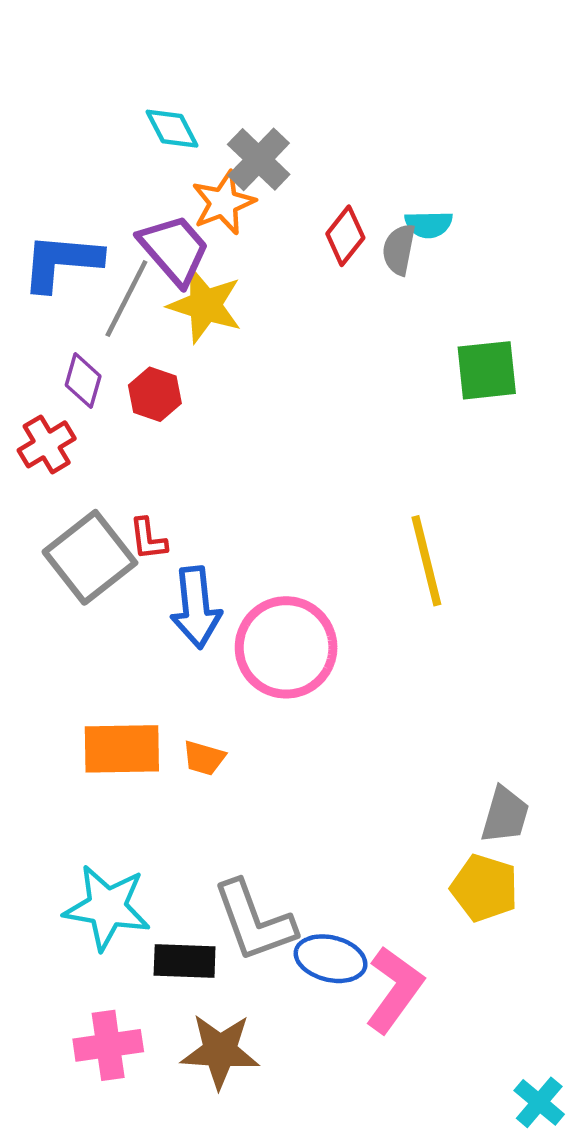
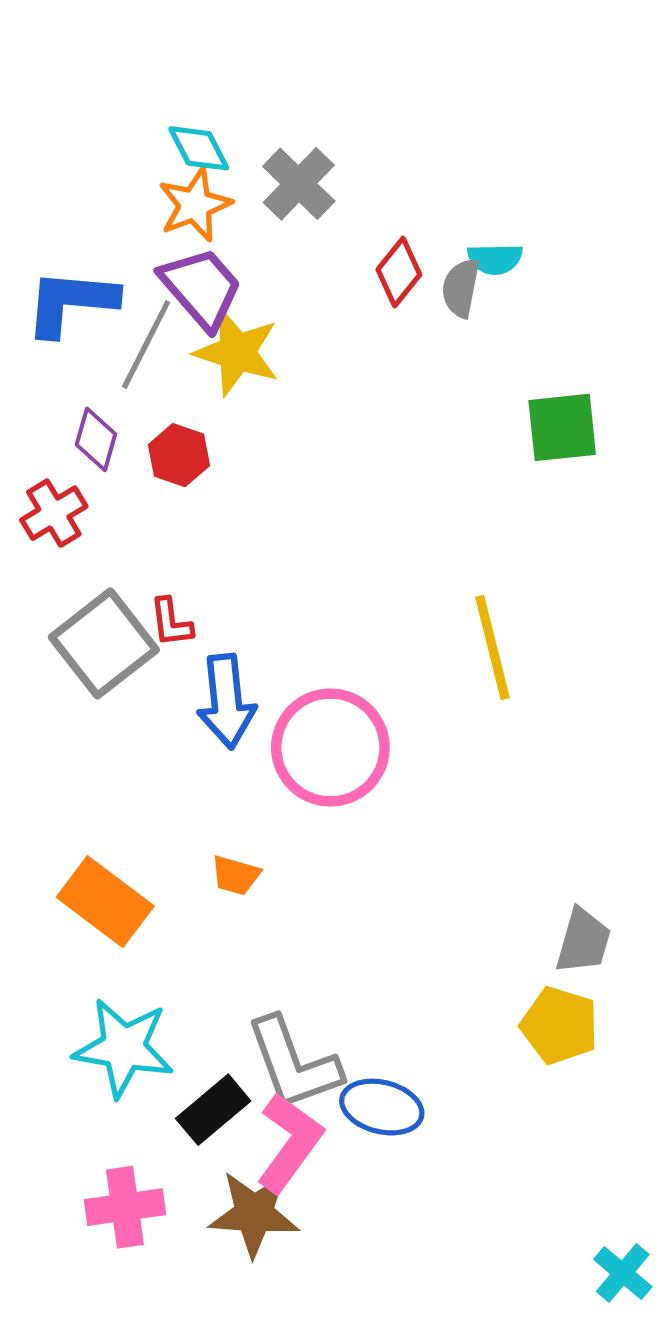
orange star: (223, 203) -> (195, 205), moved
orange rectangle: (122, 749) -> (105, 902), moved, turned 38
black rectangle: (185, 961) -> (213, 1110), turned -42
pink L-shape: (394, 989) -> (290, 1143), moved

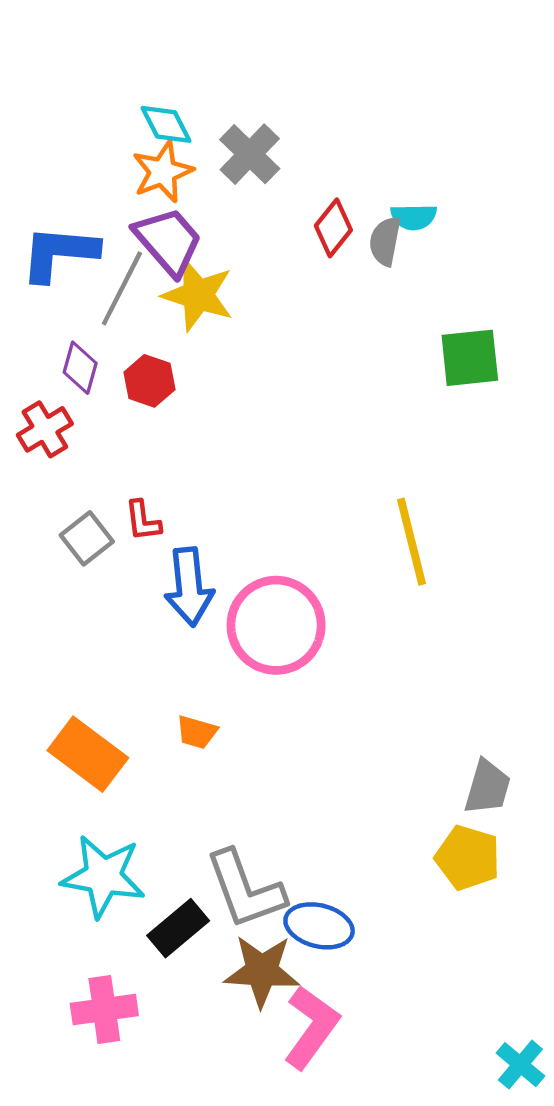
gray square: (104, 643) -> (87, 538), size x0.6
pink L-shape: (290, 1143) -> (311, 1027), moved
brown star: (254, 1214) -> (262, 971), moved

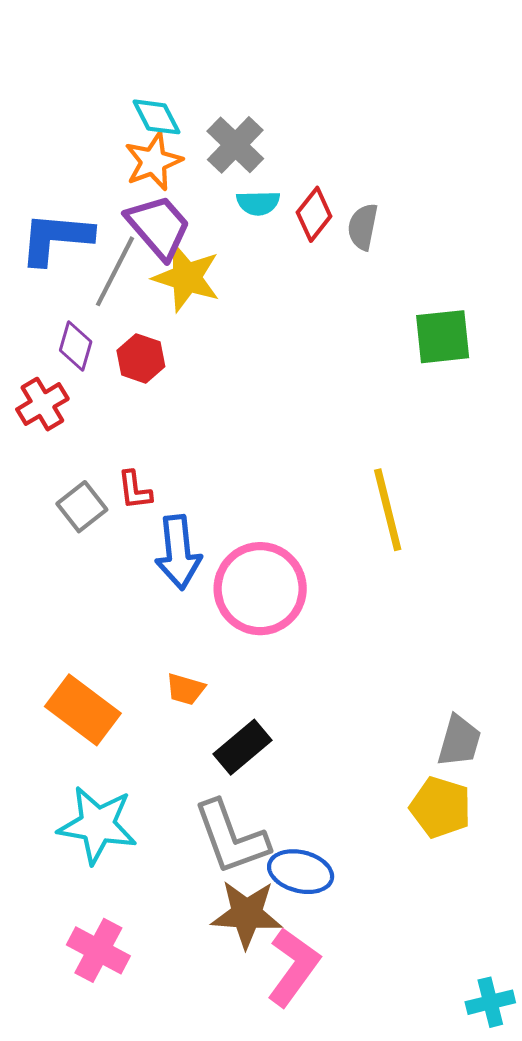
cyan semicircle: (414, 217) -> (258, 203), moved
black rectangle: (178, 928) -> (243, 747), moved
pink cross: (104, 1010) -> (98, 950), turned 36
cyan cross: (520, 1065) -> (490, 1002), turned 36

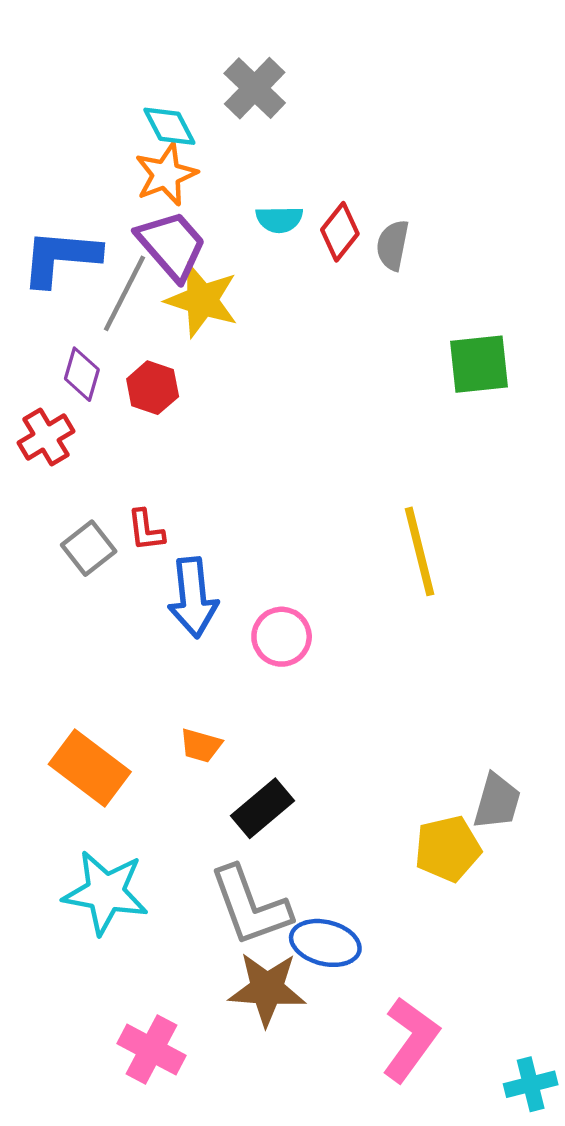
gray cross: (235, 145) -> (255, 88), moved
pink circle: (260, 589) -> (282, 637), size x0.6
yellow pentagon: (441, 807) -> (448, 849), moved, turned -30
pink cross: (98, 950) -> (151, 1050), moved
pink L-shape: (293, 967) -> (411, 1039), moved

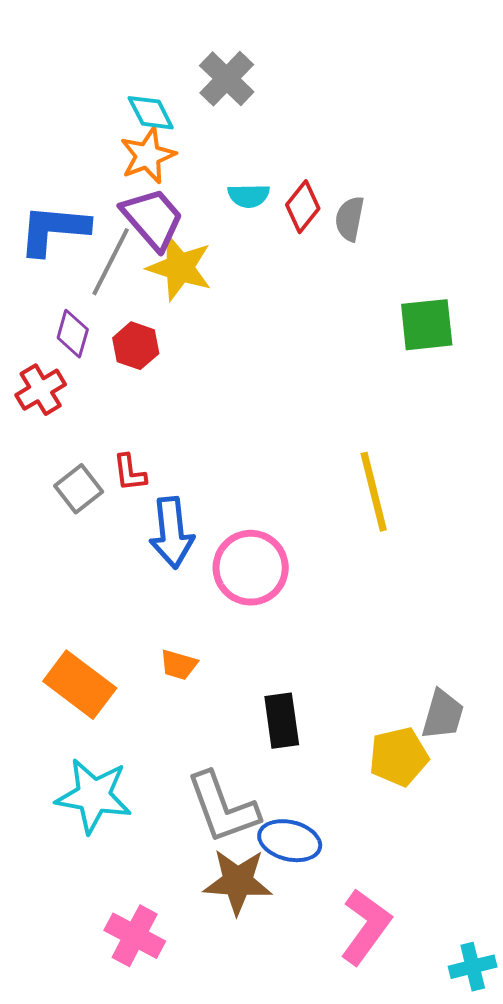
pink circle: (282, 637) -> (251, 568), size x1.4
black rectangle: (262, 808) -> (282, 721), moved, turned -58

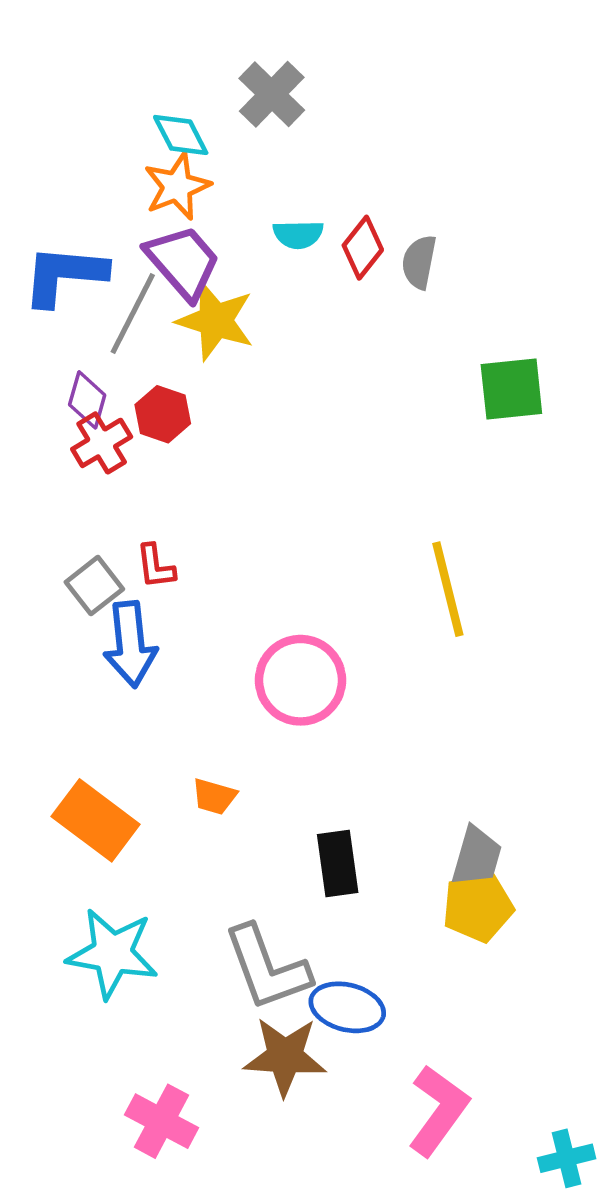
red cross: (41, 390) -> (102, 443), moved
blue arrow: (172, 533) -> (130, 644), moved
gray trapezoid: (443, 715) -> (477, 856), moved

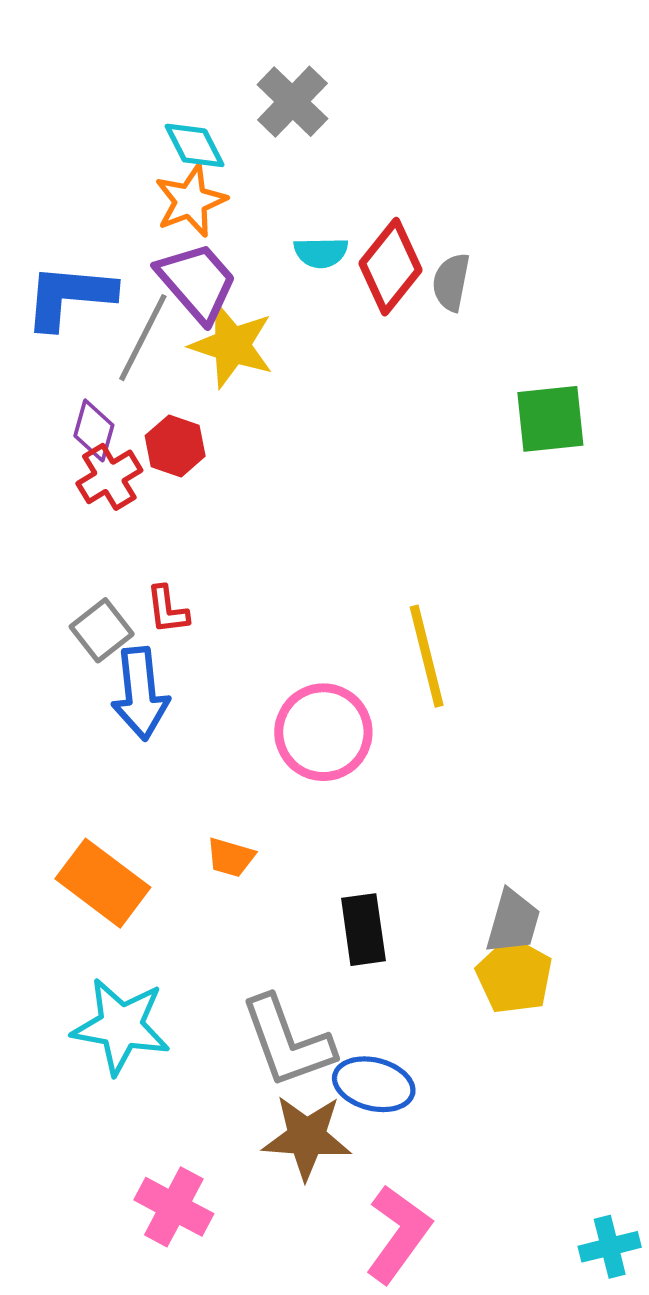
red diamond: (363, 248) -> (390, 267), size x1.4
yellow line: (448, 589) -> (427, 656), moved
yellow pentagon: (478, 907) -> (514, 976), turned -30
pink L-shape: (438, 1110) -> (398, 1234), moved

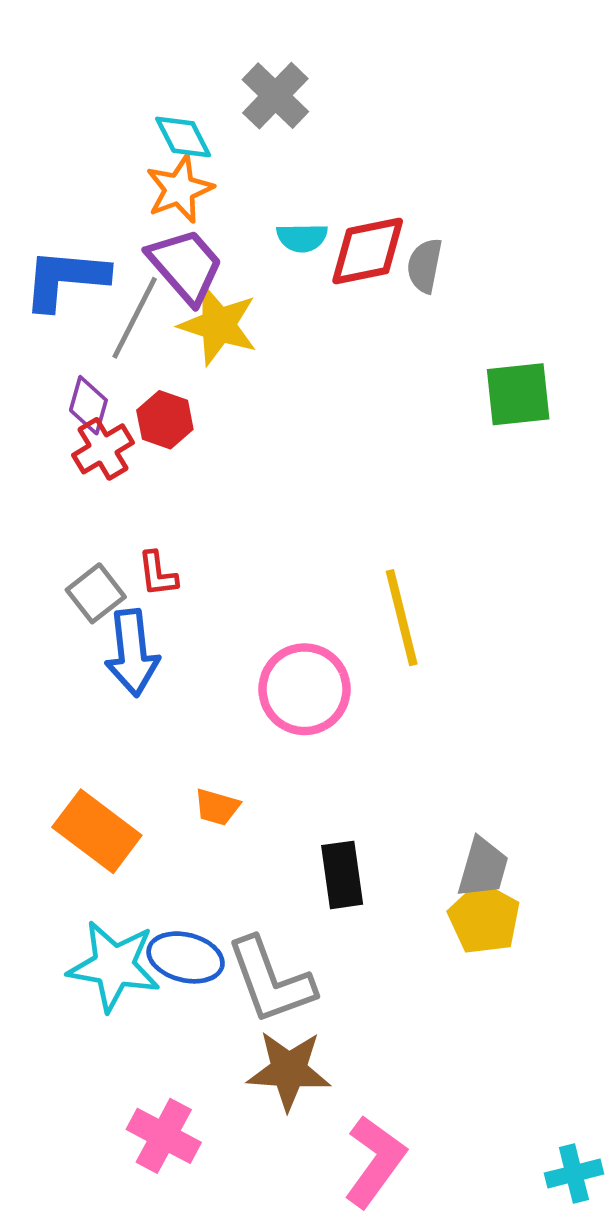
red diamond: (390, 267) -> (368, 251), turned 40
blue ellipse: (374, 1084) -> (186, 957), moved

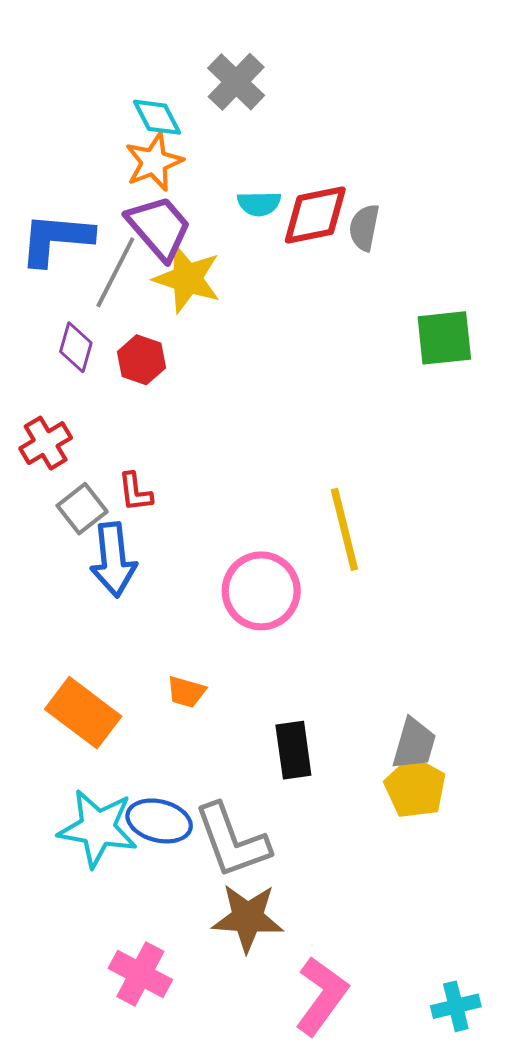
red cross: (103, 449) -> (46, 443), moved
cyan cross: (574, 1174) -> (456, 1006), moved

